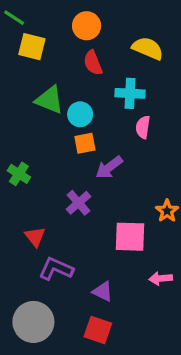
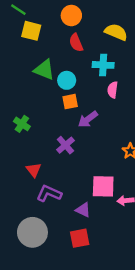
pink square: (130, 237) -> (103, 186), moved
red square: (98, 330) -> (80, 238), turned -30

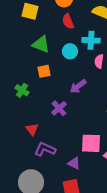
cyan circle: (67, 80) -> (70, 51), moved
orange square: (70, 102) -> (44, 71), moved

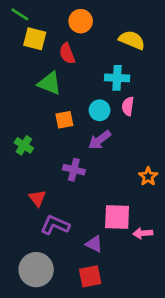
red semicircle: (68, 21) -> (67, 54), moved
cyan circle: (70, 51) -> (100, 110), moved
orange square: (44, 71) -> (64, 120), moved
purple cross: (59, 108) -> (74, 170), turned -35

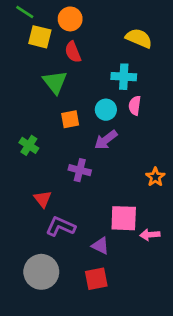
orange circle: (81, 21) -> (70, 19), moved
green triangle: (50, 83) -> (55, 82), turned 30

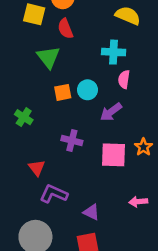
cyan circle: (106, 110) -> (87, 90), moved
purple arrow: (106, 140) -> (111, 112), moved
pink square: (124, 218) -> (114, 155), moved

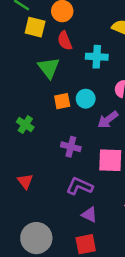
cyan cross: (114, 52) -> (97, 57), moved
red triangle: (37, 168) -> (25, 181), moved
purple L-shape: (54, 194) -> (79, 186), moved

